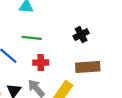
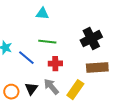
black cross: (81, 35) -> (91, 39), size x1.5

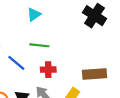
cyan triangle: (42, 14) -> (34, 15), turned -40
black cross: (91, 39) -> (94, 16), moved, turned -30

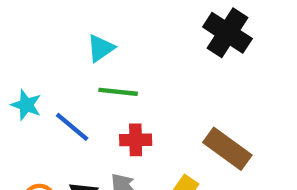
cyan triangle: (34, 15) -> (101, 48), moved
brown rectangle: (94, 74) -> (227, 149), turned 40

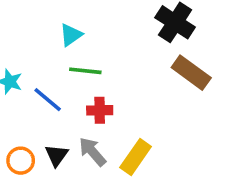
brown rectangle: (227, 149) -> (191, 73), moved

